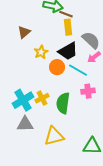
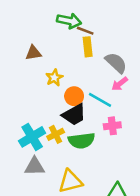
brown triangle: (24, 32) -> (33, 53), turned 32
black trapezoid: (68, 51) -> (74, 115), moved
green semicircle: (63, 103) -> (81, 141), turned -105

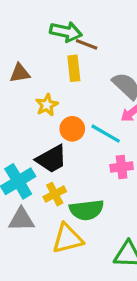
yellow rectangle: (88, 47) -> (74, 68), moved
black trapezoid: (74, 115) -> (52, 159), moved
yellow cross: (56, 134) -> (55, 194), moved
green semicircle: (81, 141) -> (87, 210), moved

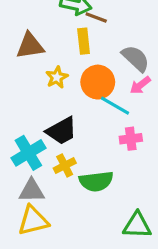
brown triangle: (20, 73) -> (30, 46), size x1.4
orange circle: (72, 129) -> (98, 82), moved, size x1.4
yellow triangle: (67, 239) -> (33, 221), moved

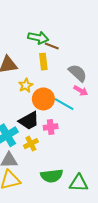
orange circle: (98, 82) -> (43, 99), moved
pink arrow: (140, 85) -> (81, 91), turned -112
pink cross: (131, 139) -> (51, 127), moved
green semicircle: (96, 181) -> (52, 176), moved

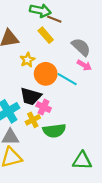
yellow rectangle: (43, 62) -> (46, 35), turned -35
black trapezoid: (29, 121) -> (31, 96), turned 45
pink cross: (51, 127) -> (44, 107), moved, turned 32
green semicircle: (52, 176) -> (54, 131), moved

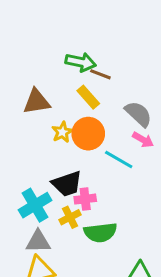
orange circle: (46, 74) -> (88, 134), moved
black trapezoid: (31, 96) -> (67, 184), turned -35
pink cross: (44, 107) -> (85, 199), turned -32

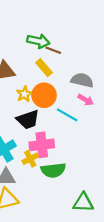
gray semicircle: (138, 114) -> (82, 80), turned -30
black trapezoid: (67, 184) -> (28, 119), moved
pink cross: (85, 199) -> (42, 145), size x1.5

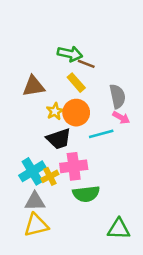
gray semicircle: (82, 80) -> (117, 96), turned 65
cyan line: (67, 115) -> (101, 134), turned -45
yellow cross: (30, 159) -> (50, 176), moved

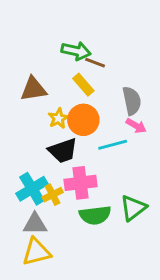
green triangle: (119, 229) -> (133, 208), moved, turned -40

